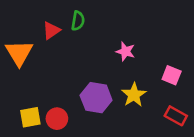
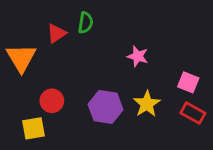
red rectangle: (176, 116) -> (193, 113), moved
red circle: (57, 119) -> (52, 101), moved

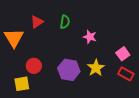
green semicircle: (86, 23) -> (65, 22), moved
pink square: (188, 82) -> (123, 54), turned 32

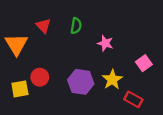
red triangle: (37, 22) -> (43, 26), turned -40
red rectangle: (126, 74) -> (133, 99), moved
yellow square: (22, 84) -> (20, 89), moved

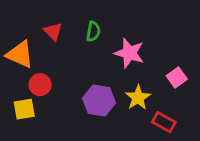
pink star: (105, 43) -> (129, 53), size x1.5
orange triangle: (16, 44) -> (20, 54), turned -35
red circle: (40, 77) -> (40, 85), moved

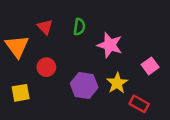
orange triangle: (20, 54) -> (17, 46), turned 30
red circle: (40, 85) -> (46, 67), moved

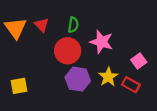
orange triangle: (17, 46) -> (16, 28), moved
red circle: (46, 67) -> (68, 51), moved, size x1.5
red rectangle: (139, 104) -> (131, 85), moved

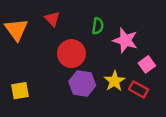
red triangle: (42, 25) -> (52, 19), moved
green semicircle: (73, 25) -> (98, 26), moved
pink star: (101, 42) -> (125, 40), moved

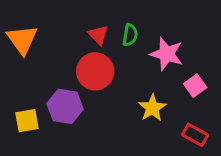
red triangle: (52, 19) -> (98, 35), moved
purple hexagon: (82, 83) -> (65, 106), moved
red rectangle: (138, 89) -> (195, 135), moved

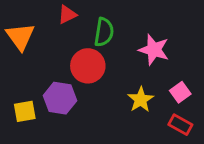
red triangle: (98, 35) -> (67, 15), moved, turned 48
green semicircle: (130, 35) -> (104, 32), moved, size x1.4
pink square: (195, 86) -> (180, 92), moved

